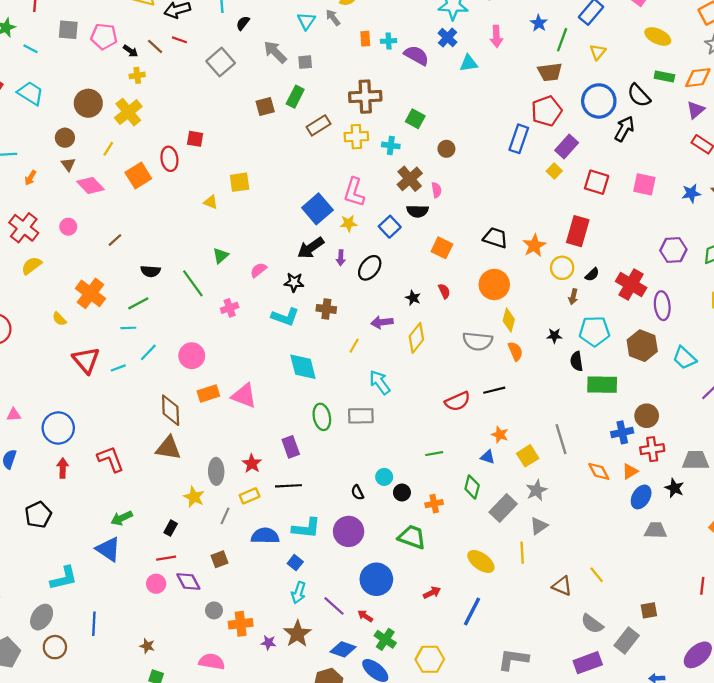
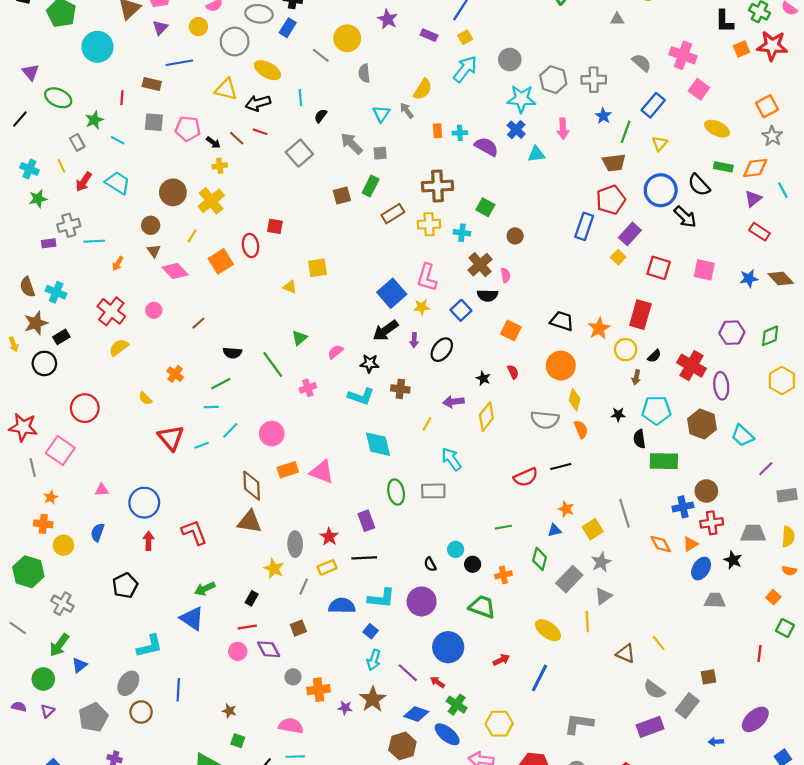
black arrow: (624, 129) -> (685, 217), turned 105
orange cross: (90, 293) -> (175, 374), size x0.6
blue triangle: (488, 457) -> (554, 530), turned -32

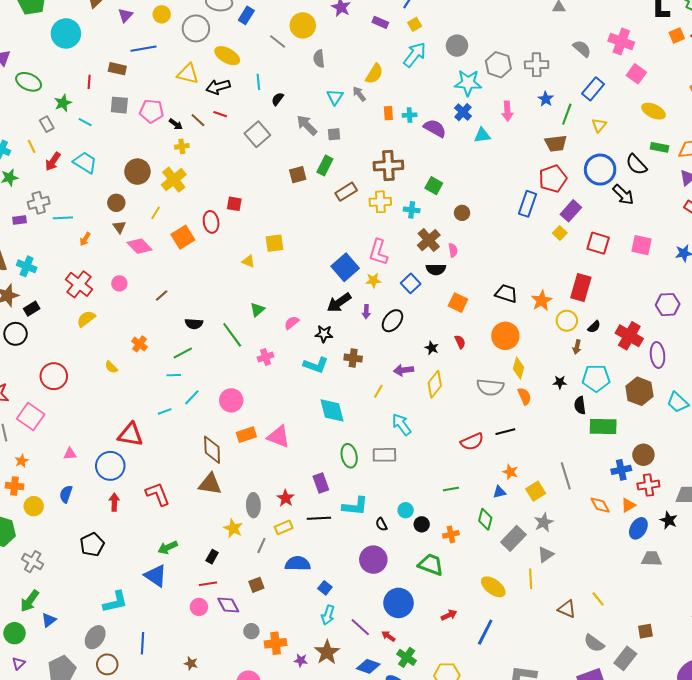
red triangle: (171, 438) -> (130, 435), moved, turned -40
cyan L-shape: (381, 598) -> (355, 506), moved

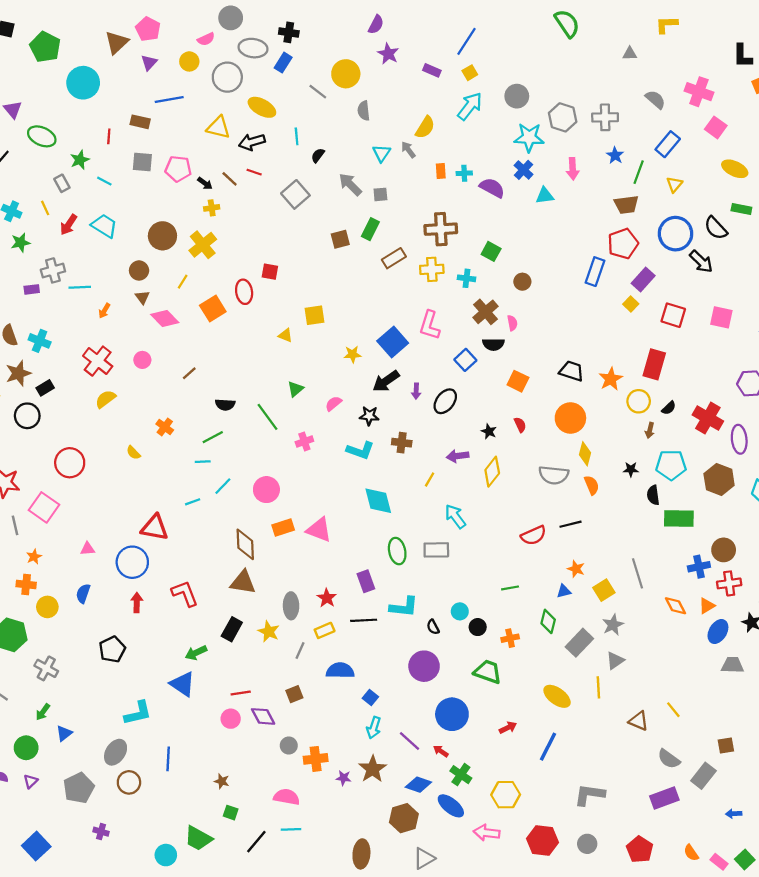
yellow star: (373, 280) -> (352, 354), moved
black rectangle: (212, 557) -> (232, 629), moved, size x1.5
green arrow: (30, 601) -> (43, 712), size x0.7

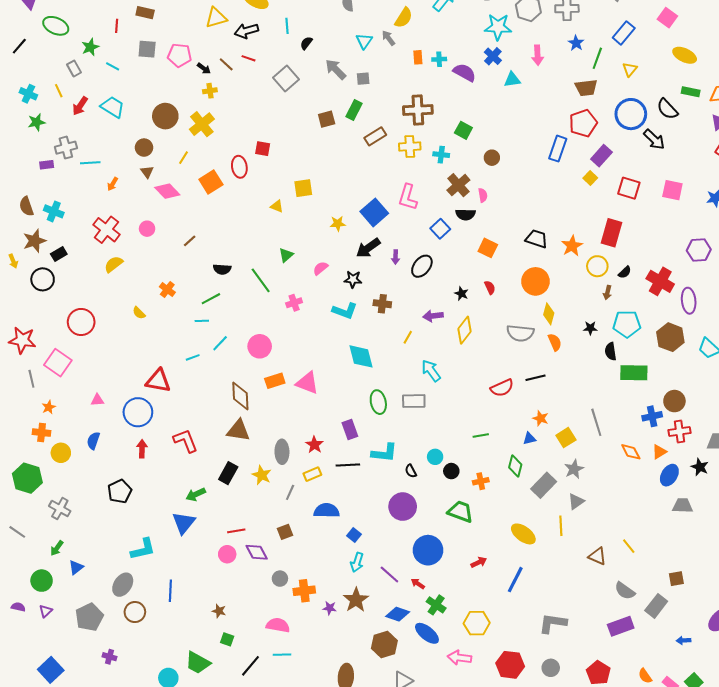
yellow triangle: (218, 127) -> (216, 18), turned -30
blue triangle: (183, 684) -> (184, 523), turned 35

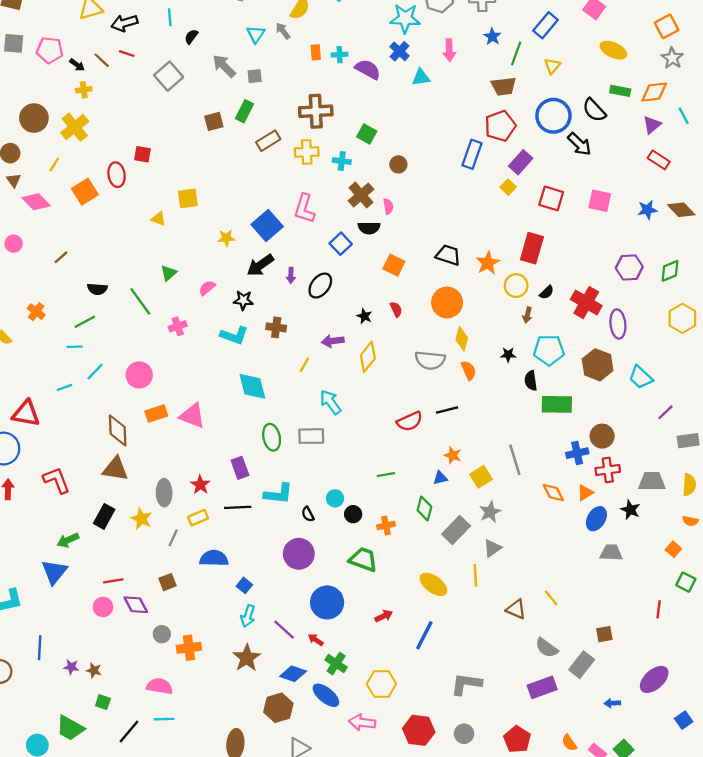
purple star: (330, 608) -> (71, 667), moved

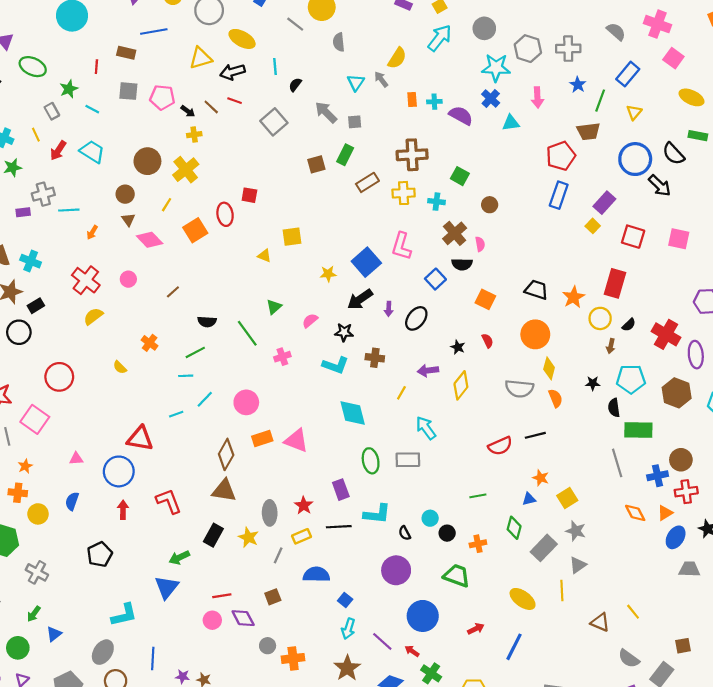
red pentagon: (500, 126) -> (561, 156), moved
brown diamond: (118, 430) -> (226, 454), turned 32
gray line: (515, 460) -> (617, 463), moved
gray star: (490, 512) -> (576, 531), turned -30

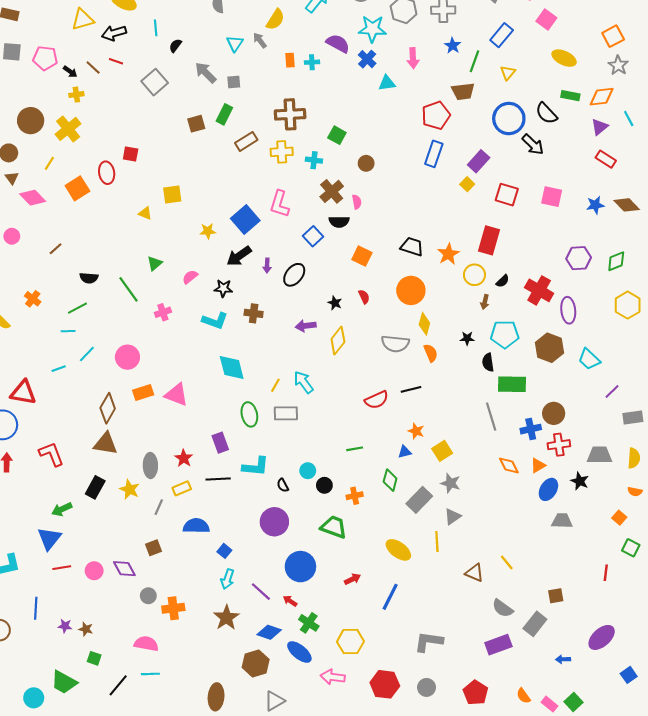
purple semicircle: (461, 115) -> (338, 43), moved
yellow line: (401, 393) -> (275, 385), moved
red line: (222, 596) -> (62, 568), moved

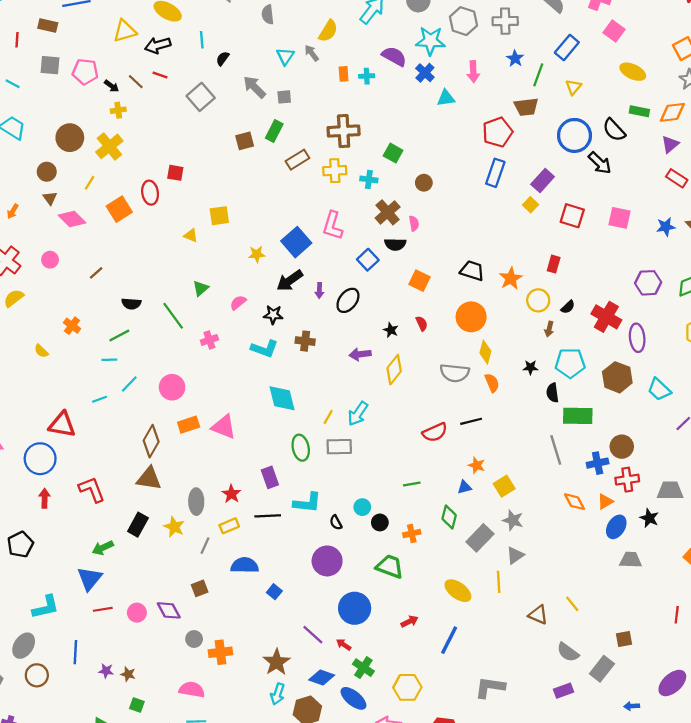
red rectangle: (489, 240) -> (554, 264), size x0.6
cyan arrow: (304, 382) -> (358, 414), turned -110
cyan arrow: (228, 579) -> (278, 694), moved
purple rectangle: (498, 645) -> (563, 691), size x0.7

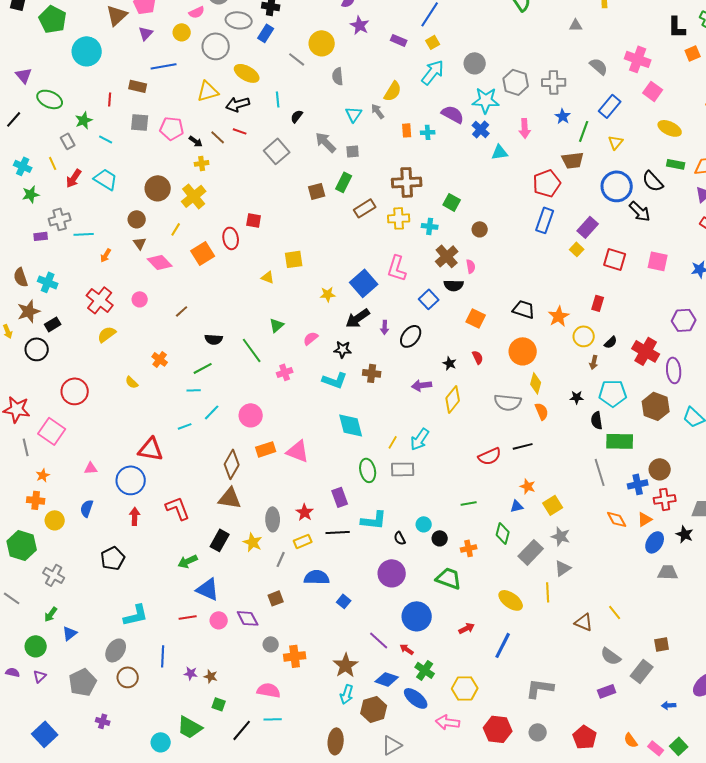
blue triangle: (90, 579) -> (208, 589), moved, turned -45

